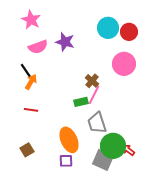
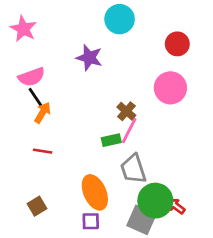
pink star: (31, 20) -> (23, 29), moved
cyan circle: (108, 28) -> (120, 19), moved
pink semicircle: (38, 47) -> (32, 77), moved

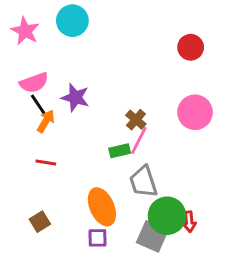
cyan circle: (120, 19) -> (72, 21), moved
purple star: (89, 58) -> (75, 97), moved
pink circle: (170, 88) -> (195, 112), moved
red arrow: (176, 206) -> (189, 222), turned -132

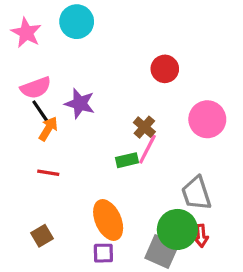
red circle: (191, 47) -> (165, 69), moved
gray trapezoid: (143, 182) -> (196, 193), moved

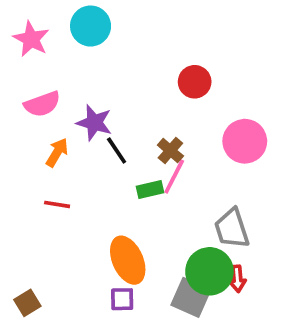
black line: (40, 111) -> (117, 151), moved
brown square: (42, 236) -> (27, 303), moved

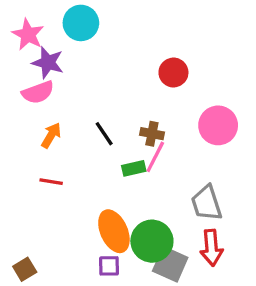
purple star: (94, 123) -> (48, 63), moved
brown cross: (170, 151) -> (152, 134), turned -30
green circle: (209, 271) -> (152, 241), moved
red arrow: (237, 279) -> (211, 248), size x1.5

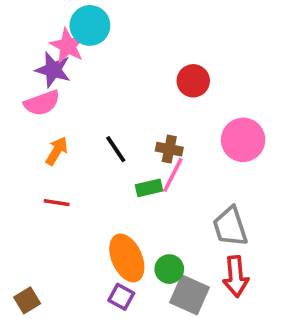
pink star: (28, 34) -> (68, 46), moved
green circle: (152, 241) -> (169, 269), size x0.6
purple square: (109, 266) -> (121, 297), turned 30

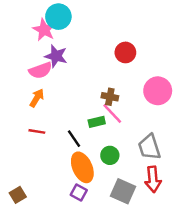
purple star: (53, 70) -> (56, 56), moved
pink semicircle: (42, 103) -> (40, 70), moved
black line: (116, 149) -> (74, 139), moved
pink line: (173, 175) -> (112, 114), turned -70
green circle: (169, 269) -> (110, 155), moved

